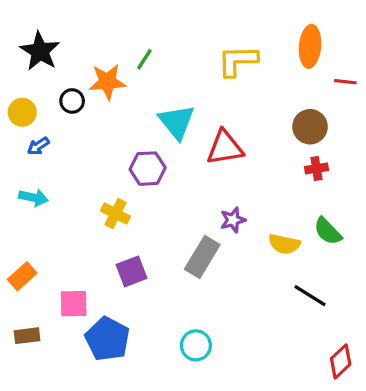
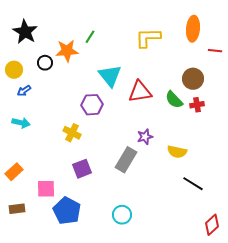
green semicircle: (328, 231) -> (174, 100), moved

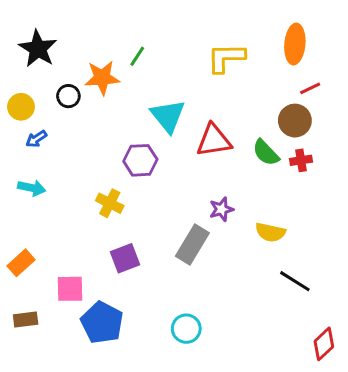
red line: (215, 51) -> (310, 88), moved, turned -32

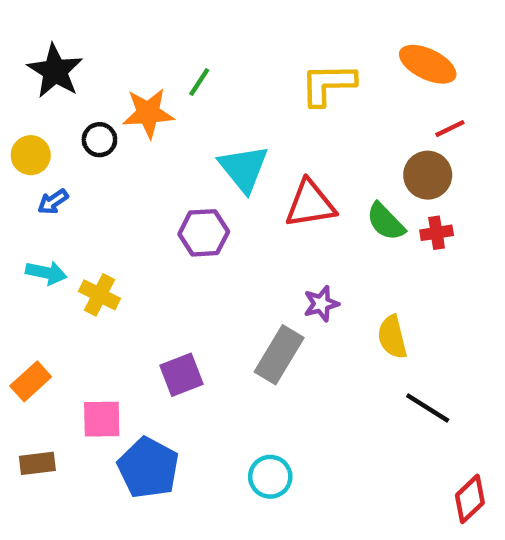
orange ellipse: (295, 44) -> (428, 64), turned -69
yellow cross: (110, 203) -> (99, 295), moved
yellow semicircle: (270, 232) -> (392, 337), turned 64

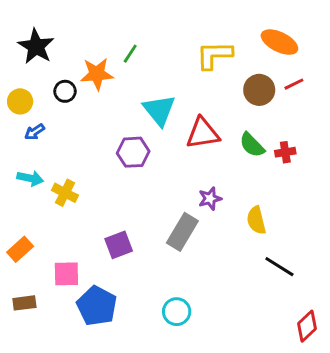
brown circle: (428, 175) -> (259, 90), moved

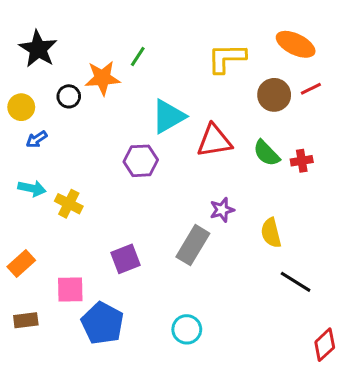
cyan triangle: (159, 110) -> (168, 116), turned 39

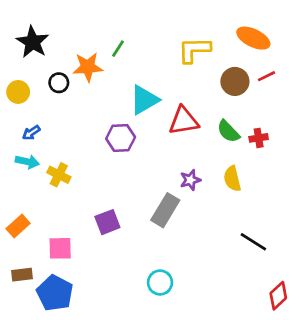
blue arrow: (37, 139) -> (31, 133), moved
yellow semicircle: (271, 233) -> (232, 179), moved
blue pentagon: (102, 323) -> (55, 293), moved

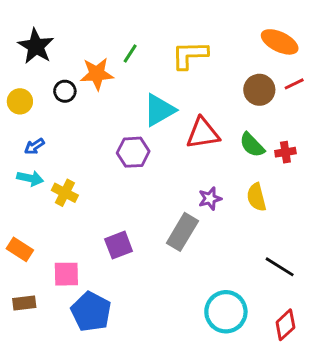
yellow L-shape: (194, 50) -> (190, 55), moved
orange rectangle: (18, 226) -> (20, 249), turned 75
cyan circle: (160, 283) -> (226, 312), moved, size x1.5
blue pentagon: (55, 293) -> (91, 312), moved
red diamond: (278, 296) -> (285, 325), moved

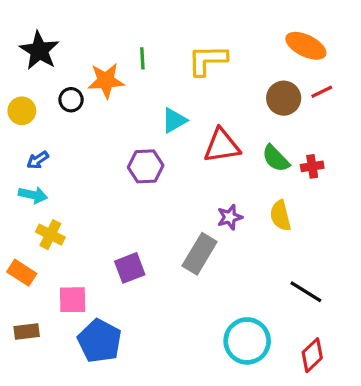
green line: (130, 53) -> (142, 58), turned -36
cyan triangle: (159, 110) -> (174, 120), size x0.7
yellow cross: (65, 193) -> (50, 235), moved

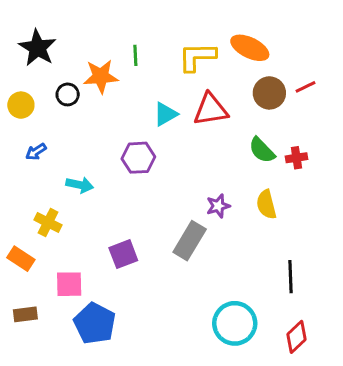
orange ellipse: (306, 46) -> (250, 48), moved
red triangle: (222, 146) -> (211, 110), moved
cyan arrow: (33, 195) -> (80, 185), moved
black line: (306, 292) -> (290, 277), turned 56

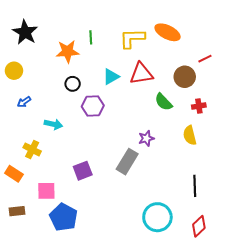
brown circle: (269, 93) -> (185, 77), moved
black circle: (68, 94) -> (73, 84), moved
green semicircle: (262, 150) -> (163, 102), moved
yellow semicircle: (266, 204) -> (190, 135), moved

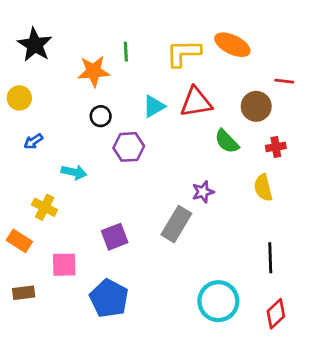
red line: (205, 59) -> (284, 81), turned 32
blue pentagon: (63, 217) -> (109, 298), moved

